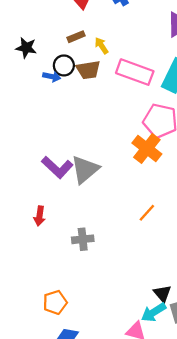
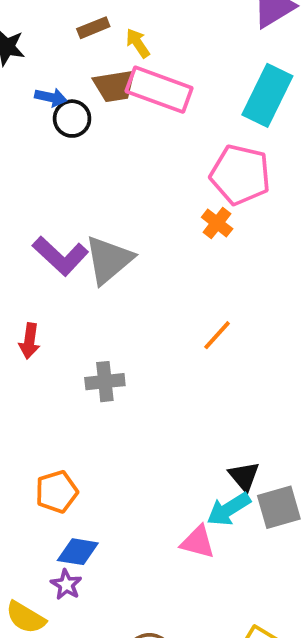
black circle: (64, 65) -> (72, 119), moved
pink rectangle: (135, 72) -> (159, 90), moved
orange cross: (147, 148) -> (217, 223), size x0.6

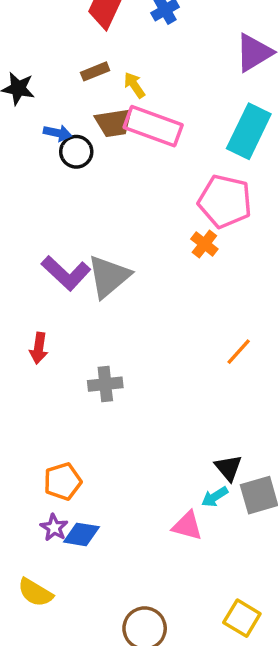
orange line: (217, 335) -> (239, 352), moved
cyan arrow: (229, 509) -> (215, 497), size x0.7
purple star: (66, 585) -> (54, 528), moved

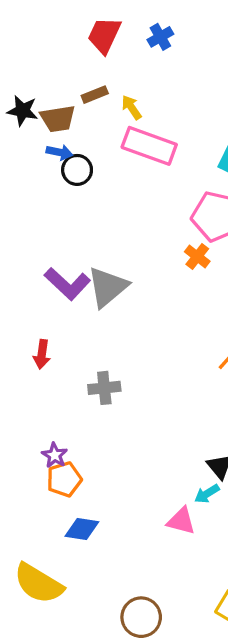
brown trapezoid: (114, 123) -> (58, 119), moved
purple star: (54, 528) -> (55, 455), moved
yellow semicircle: (35, 593) -> (39, 583), size x1.5

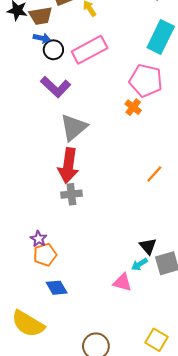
pink rectangle: (149, 146) -> (90, 50), moved, turned -48
purple L-shape: (67, 284) -> (56, 87), moved
red arrow: (42, 354) -> (68, 166), moved, size x1.8
blue diamond: (82, 529) -> (57, 288), turned 50

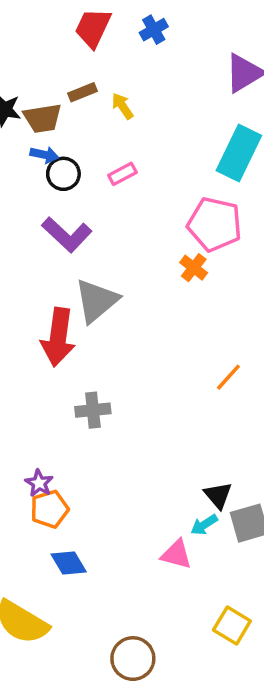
pink rectangle: (90, 50) -> (122, 174), size x0.5
red arrow: (68, 166) -> (58, 337), moved
yellow square: (156, 340) -> (232, 626), moved

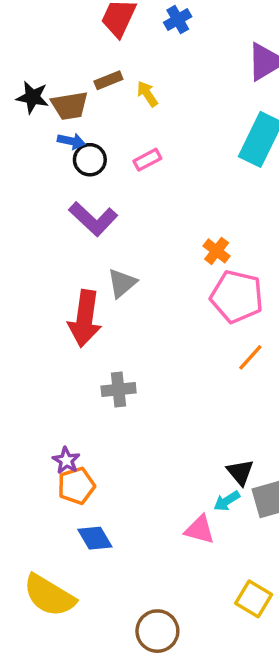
pink pentagon: (215, 224) -> (237, 297), moved
gray triangle: (96, 301) -> (122, 283), size x0.7

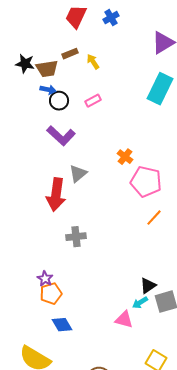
orange cross: (217, 251) -> (125, 157), moved
black triangle: (240, 472) -> (148, 286), turned 36

